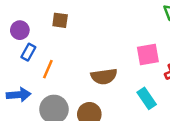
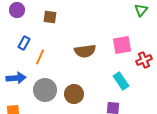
purple circle: (20, 30) -> (17, 10), moved
brown semicircle: (104, 76) -> (85, 51), moved

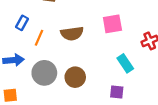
pink square: (122, 45) -> (112, 24), moved
brown semicircle: (85, 51) -> (72, 33), moved

